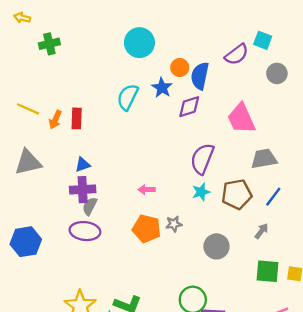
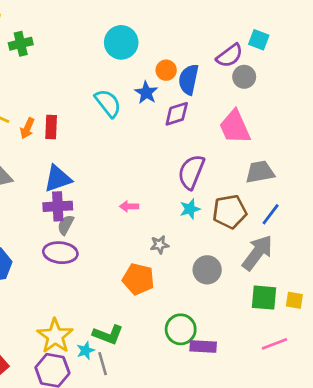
gray circle: (277, 73) -> (244, 77), moved
cyan semicircle: (128, 97) -> (108, 103), turned 116
blue triangle: (83, 165) -> (58, 179), size x1.6
orange pentagon: (147, 229) -> (138, 279), moved
gray arrow: (262, 231) -> (257, 253), size x2.0

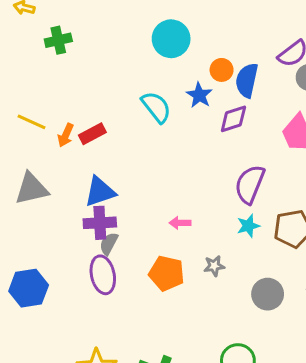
red rectangle: (51, 127) -> (92, 134), turned 60
purple ellipse: (60, 253) -> (103, 275), turned 72
orange pentagon: (138, 279) -> (167, 273), moved

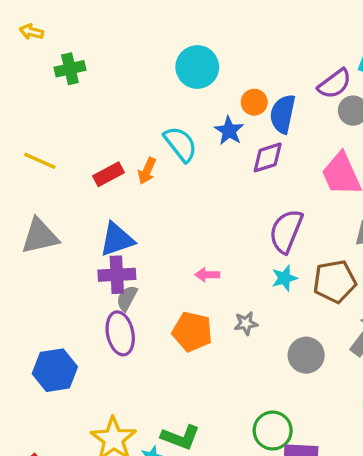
orange arrow: (66, 135) -> (147, 171), moved
blue hexagon: (29, 288) -> (55, 370), moved

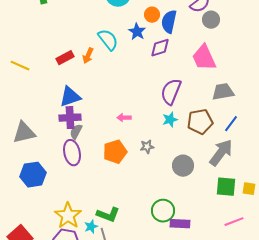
yellow line: (40, 161) -> (20, 66), moved
gray triangle: (40, 236) -> (24, 133), moved
orange pentagon: (192, 332) -> (115, 152), turned -30

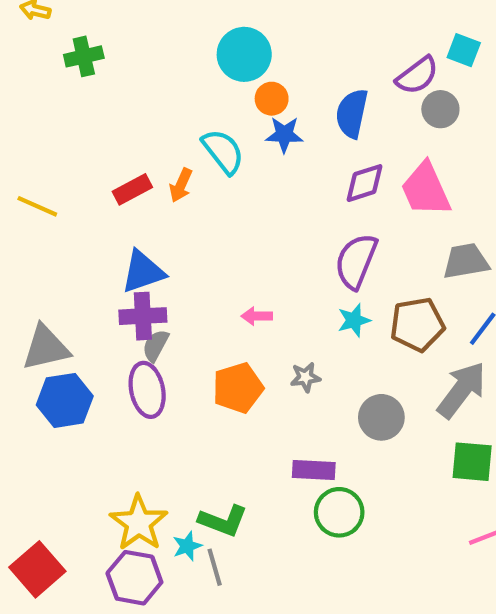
orange circle: (152, 15) -> (272, 99), moved
blue star: (137, 32) -> (284, 135), turned -30
purple diamond: (160, 48) -> (364, 183), moved
blue hexagon: (33, 175) -> (65, 400), moved
purple rectangle: (180, 224) -> (314, 470), moved

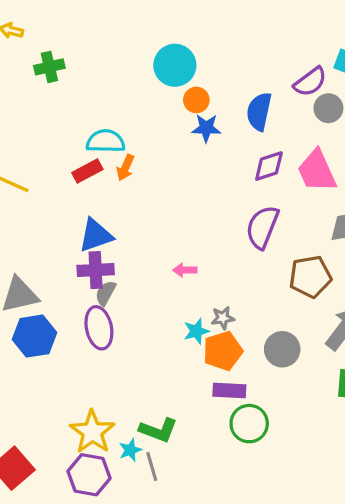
cyan semicircle: (223, 151) -> (106, 141), moved, turned -51
cyan star: (354, 320) -> (196, 331), moved
orange pentagon: (238, 388) -> (223, 351), moved

